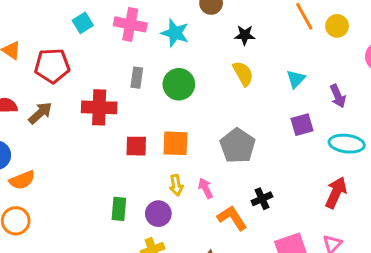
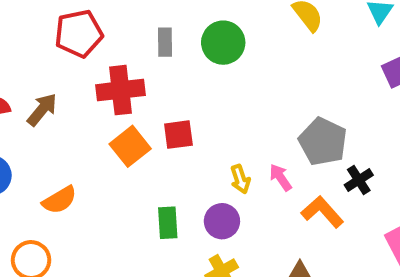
red pentagon: (52, 66) -> (79, 34), moved
orange square: (175, 143) -> (130, 146), moved, turned -32
gray pentagon: (238, 146) -> (323, 142), moved
orange semicircle: (22, 180) -> (60, 200), moved

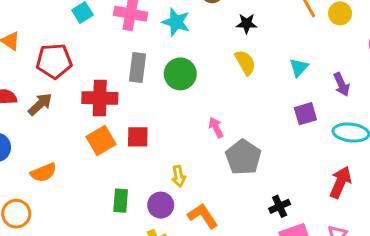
red pentagon: (79, 34) -> (54, 61), moved
gray rectangle: (165, 42) -> (138, 68), size x1.4
pink arrow: (280, 177) -> (216, 127), moved
black cross: (359, 180) -> (280, 206), moved
orange L-shape: (322, 212) -> (203, 216), moved

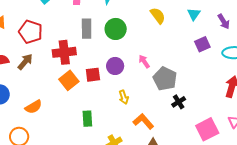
red pentagon: (54, 61) -> (31, 32), turned 30
purple circle: (161, 205) -> (115, 66), moved
black cross: (280, 206) -> (179, 102), moved

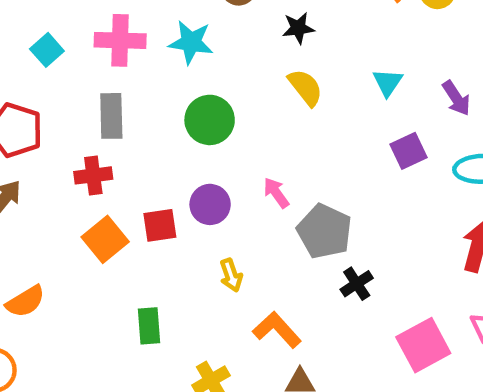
gray rectangle: (87, 29) -> (111, 116), moved
red cross: (64, 52) -> (93, 175), size x0.7

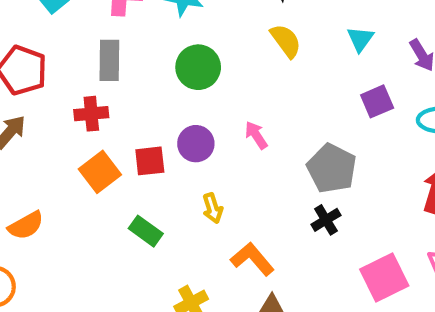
gray pentagon: (324, 231) -> (332, 168), moved
green rectangle: (149, 326) -> (146, 231), moved, turned -52

